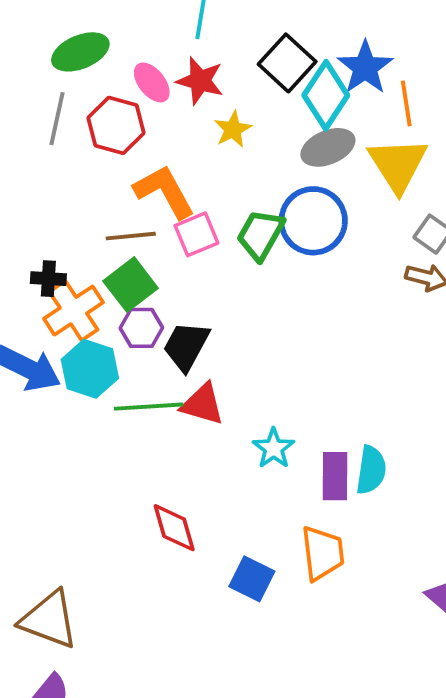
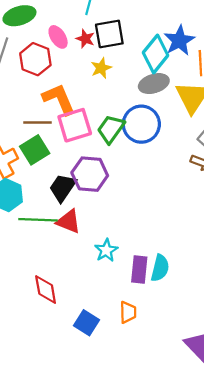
black square: (287, 63) -> (109, 34), moved, turned 32
red star: (200, 81) -> (85, 39), size x0.7
pink square: (196, 234) -> (75, 125), size x1.4
purple hexagon: (141, 328) -> (90, 174), moved, size x1.5
orange trapezoid: (323, 553) -> (128, 312), size x0.7

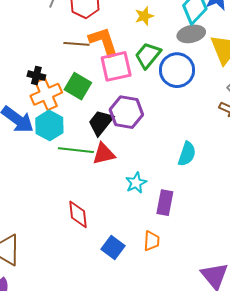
brown line: (38, 122) -> (76, 44), moved
green trapezoid: (111, 129) -> (148, 55), moved
green square: (35, 150) -> (78, 86), turned -32
red triangle: (69, 221) -> (104, 154), turned -40
cyan semicircle: (160, 268) -> (187, 154), moved

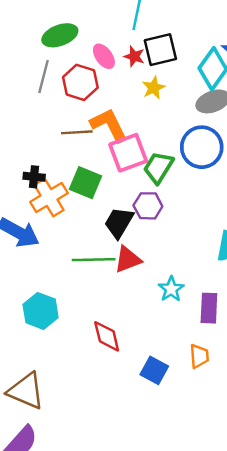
green trapezoid: (148, 55) -> (158, 167), moved
purple hexagon: (126, 112) -> (148, 206), size x0.7
cyan hexagon: (49, 125) -> (41, 311), moved

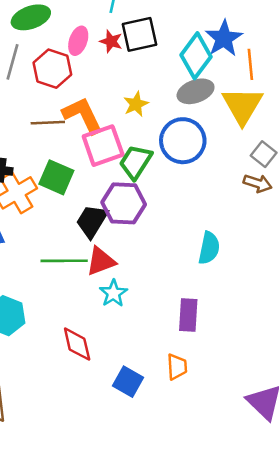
pink ellipse: (104, 56) -> (78, 41), turned 55
yellow star: (154, 88) -> (136, 104), moved
purple hexagon: (148, 206) -> (124, 203), size x1.4
cyan star: (171, 289) -> (113, 293), moved

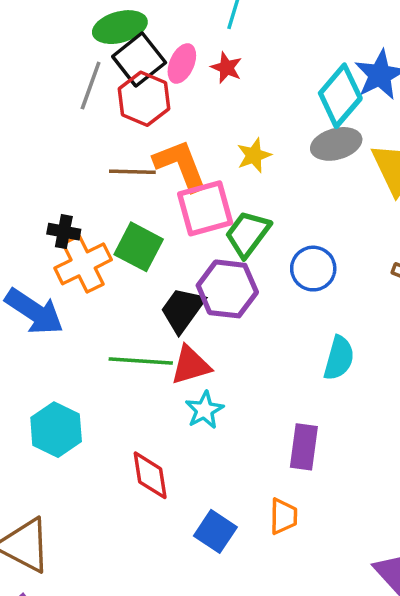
black square: (140, 34) -> (139, 59), moved, turned -30
blue circle: (183, 141) -> (313, 269), moved, size x0.7

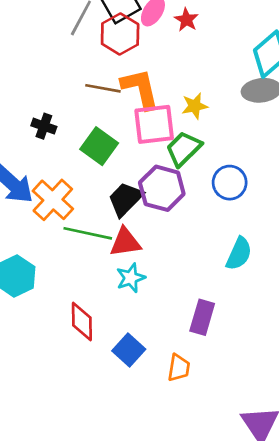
yellow star: (254, 155) -> (195, 106), moved
orange cross: (83, 264) -> (53, 200), moved, turned -30
blue square: (215, 531) -> (129, 350), moved

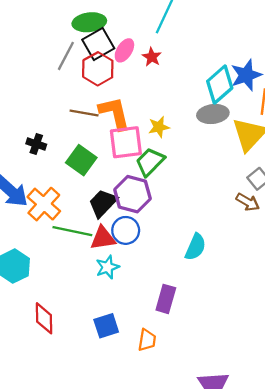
blue circle: (230, 183) -> (126, 230), moved
red diamond: (82, 321) -> (44, 318), moved
blue square: (129, 350) -> (106, 326), turned 30

